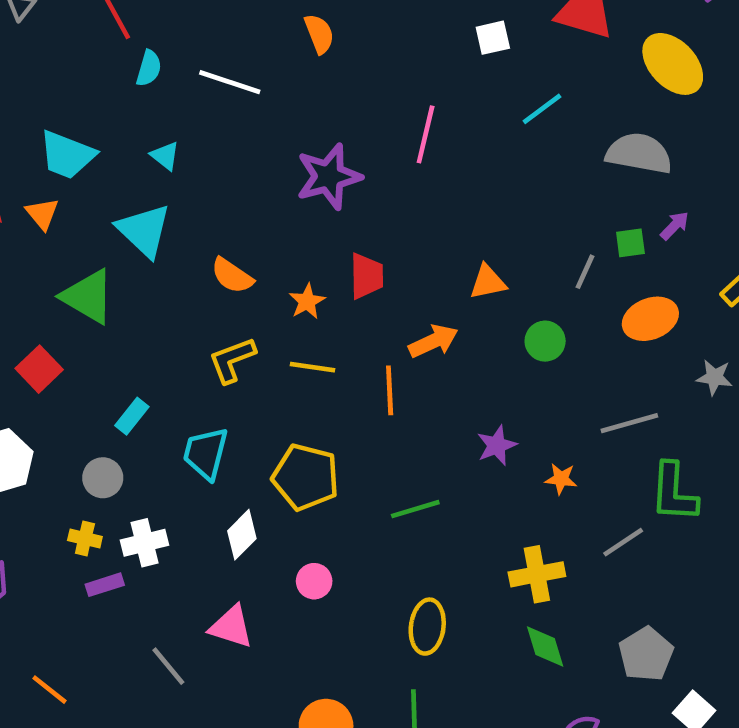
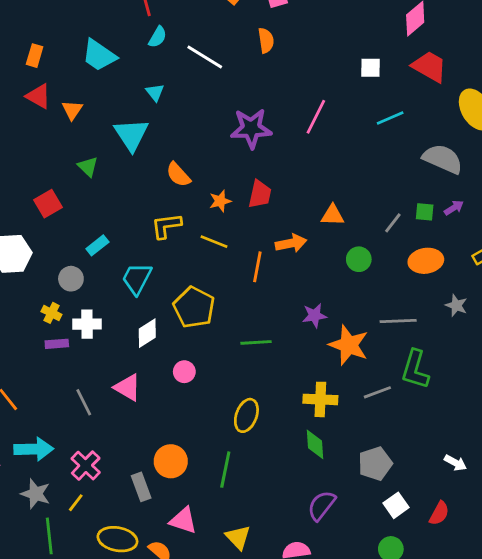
cyan trapezoid: (67, 155) -> (99, 55), moved
green triangle: (88, 297) -> (88, 167), size x0.6
orange star: (561, 479) -> (349, 345), size x2.0

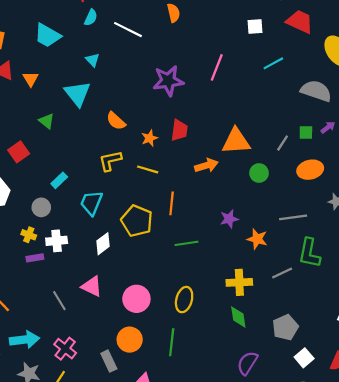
orange triangle: (333, 215) -> (236, 141), size x1.6
orange line: (257, 267) -> (172, 203), moved
orange star: (349, 345) -> (257, 239), size x0.7
pink circle: (184, 372) -> (136, 299), moved, size x1.6

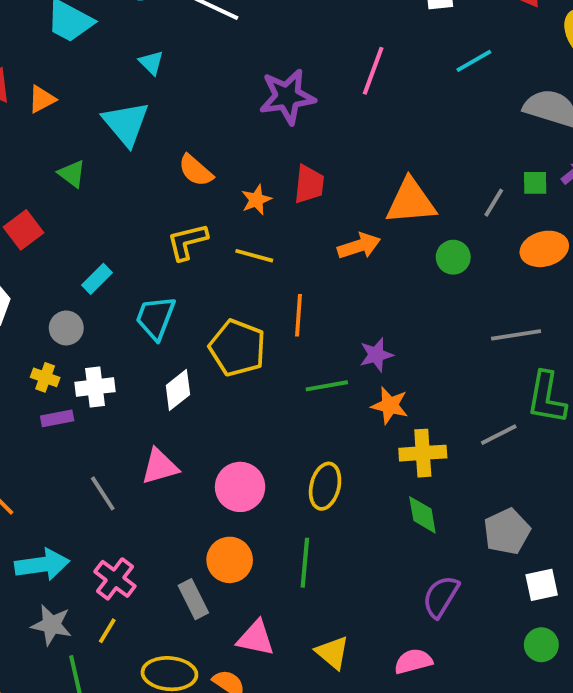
orange triangle: (31, 79) -> (42, 99), turned 35
purple star: (229, 219) -> (376, 355), moved
orange star: (257, 239) -> (390, 405), moved
pink triangle: (92, 286) -> (160, 467), turned -40
white square: (304, 358) -> (542, 585), turned 30

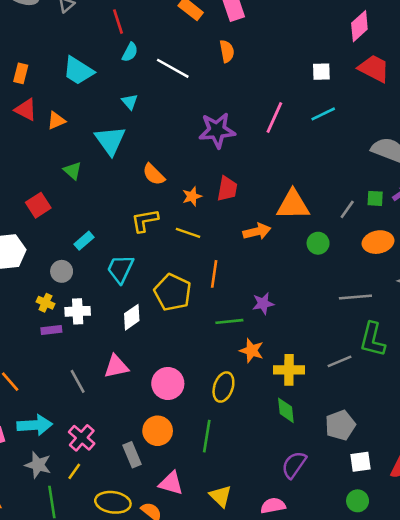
cyan line: (474, 61) -> (323, 114), moved
orange star: (390, 405) -> (252, 351), moved

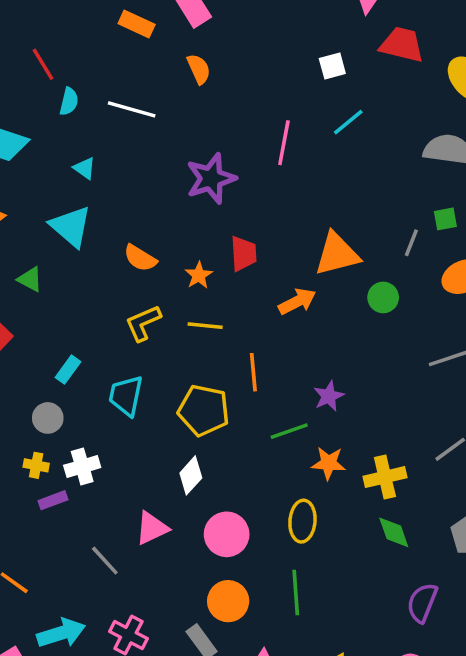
white diamond: (132, 317) -> (191, 475), moved

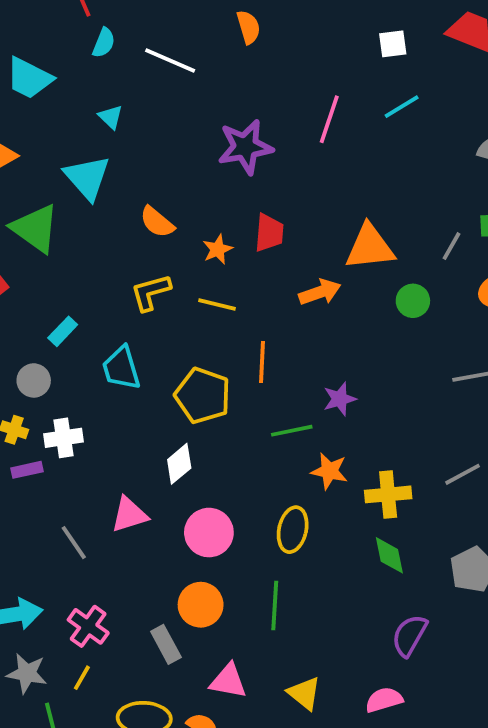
green triangle: (30, 279) -> (35, 228), size x1.8
cyan trapezoid: (126, 396) -> (121, 368), turned -36

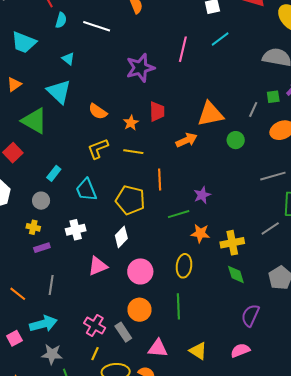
white cross: (63, 438) -> (76, 230), moved
gray line: (74, 543) -> (51, 285), moved, turned 48
pink cross: (88, 626) -> (95, 325), moved
yellow line: (82, 678) -> (95, 354), moved

